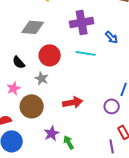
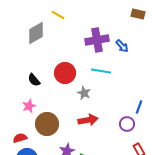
gray diamond: (33, 27) -> (36, 33), moved, turned -35
blue arrow: (112, 37) -> (122, 46), moved
gray star: (42, 78) -> (84, 93), moved

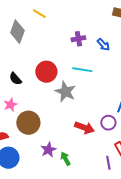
gray diamond: (36, 33) -> (17, 32), turned -40
purple cross: (97, 40) -> (78, 39), size x0.6
gray star: (84, 93) -> (65, 92), size x1.5
red arrow: (88, 120) -> (84, 128), moved, turned 30

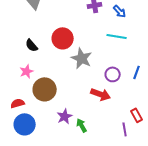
cyan line: (82, 70) -> (117, 36), moved
purple circle: (108, 123) -> (113, 74), moved

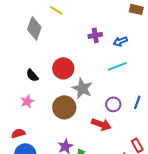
blue arrow: (120, 11) -> (120, 41), turned 112
cyan line: (117, 36) -> (117, 66), turned -30
brown circle: (45, 89) -> (64, 107), moved

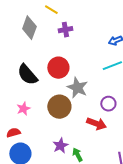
purple cross: (95, 35) -> (65, 30), moved
black semicircle: (32, 75) -> (27, 75), size x1.6
pink star: (27, 101) -> (23, 109), moved

